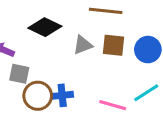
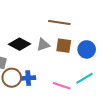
black diamond: (45, 27) -> (20, 44), moved

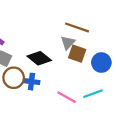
black diamond: (20, 44) -> (39, 58), moved
gray triangle: (43, 45) -> (68, 43), moved, turned -40

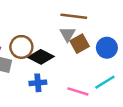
brown square: (77, 54) -> (80, 44), turned -36
brown circle: (14, 78) -> (21, 47), moved

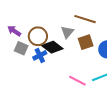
gray triangle: (67, 34) -> (67, 32), moved
blue cross: (38, 83) -> (40, 55), moved, turned -32

